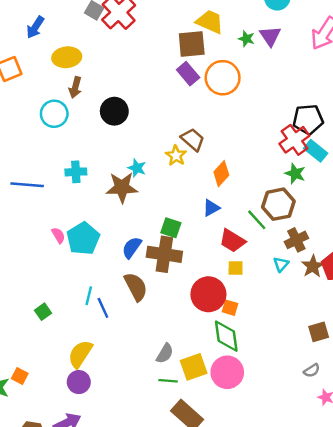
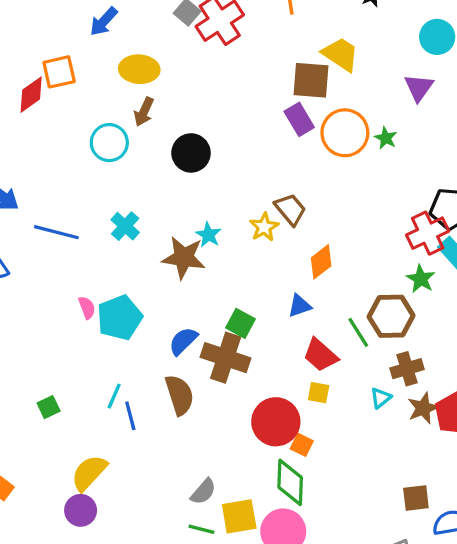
green star: (246, 39) -> (386, 138), moved
cyan cross: (76, 172) -> (125, 226), turned 36

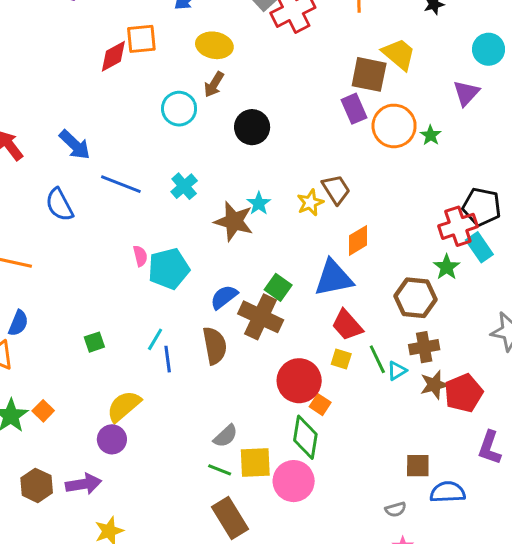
blue triangle: (300, 306) -> (334, 278), size x1.8
green line: (358, 332) -> (377, 359), moved

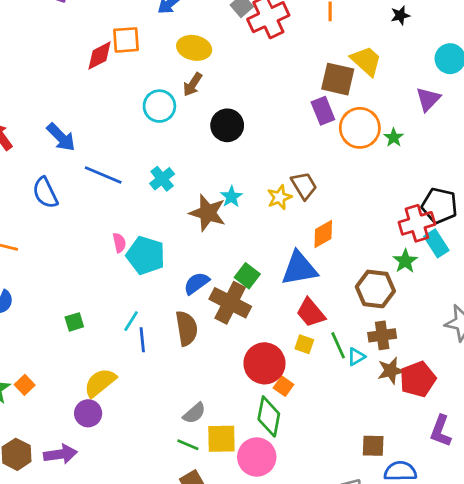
cyan pentagon: (169, 269) -> (146, 255), turned 30

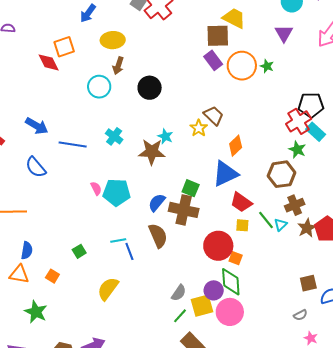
red diamond: (99, 56) -> (49, 62), turned -75
cyan line: (131, 321) -> (118, 240), turned 63
orange square: (25, 385) -> (52, 276), moved
purple circle: (88, 413) -> (214, 290), moved
green line: (188, 445) -> (180, 316), turned -56

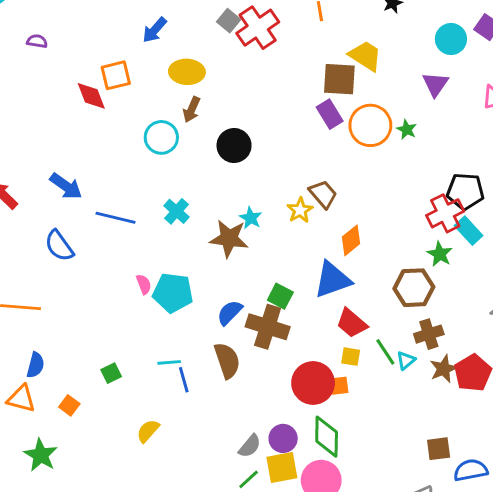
orange square: (236, 258) -> (339, 386), moved, turned -32
yellow semicircle: (108, 289) -> (148, 431), size x0.7
purple circle: (214, 290) -> (283, 438), moved

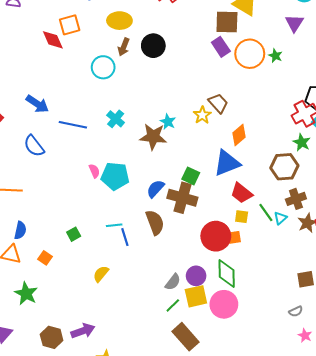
black circle: (234, 145) -> (153, 46), moved

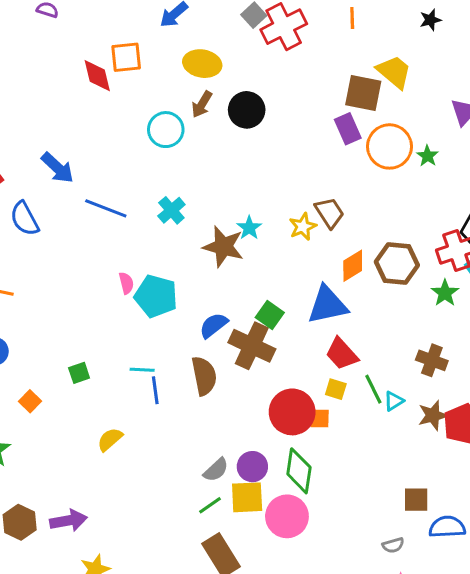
blue semicircle: (34, 146) -> (25, 219), moved
brown hexagon: (284, 167) -> (397, 263), moved
brown cross: (296, 199) -> (432, 360), moved, turned 30

